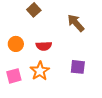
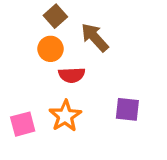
brown arrow: (76, 23) -> (95, 37), moved
orange circle: (16, 44) -> (50, 49), moved

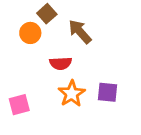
orange circle: (50, 49) -> (30, 33), moved
orange star: (65, 116) -> (72, 94), moved

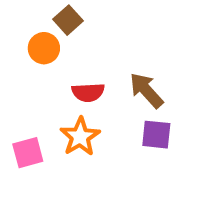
brown arrow: (80, 32) -> (146, 90), moved
orange star: (72, 94) -> (80, 137), moved

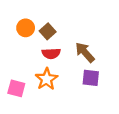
brown square: (68, 20) -> (48, 31), moved
pink square: (28, 153) -> (16, 88), turned 30

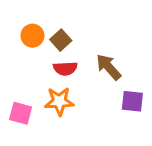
purple square: (91, 78) -> (132, 101), moved
orange star: (47, 79) -> (59, 101), turned 30

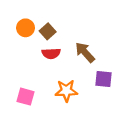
orange star: (59, 101) -> (66, 91), moved
pink square: (21, 113) -> (26, 97), moved

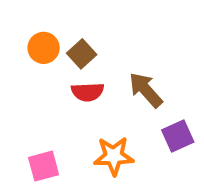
purple square: (104, 79) -> (178, 136), turned -30
pink square: (26, 97) -> (44, 166), turned -30

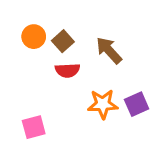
brown arrow: (146, 90) -> (109, 50), moved
orange star: (114, 156) -> (103, 104), moved

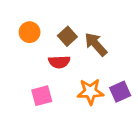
brown square: (63, 41) -> (67, 36), moved
pink square: (34, 127) -> (42, 96), moved

